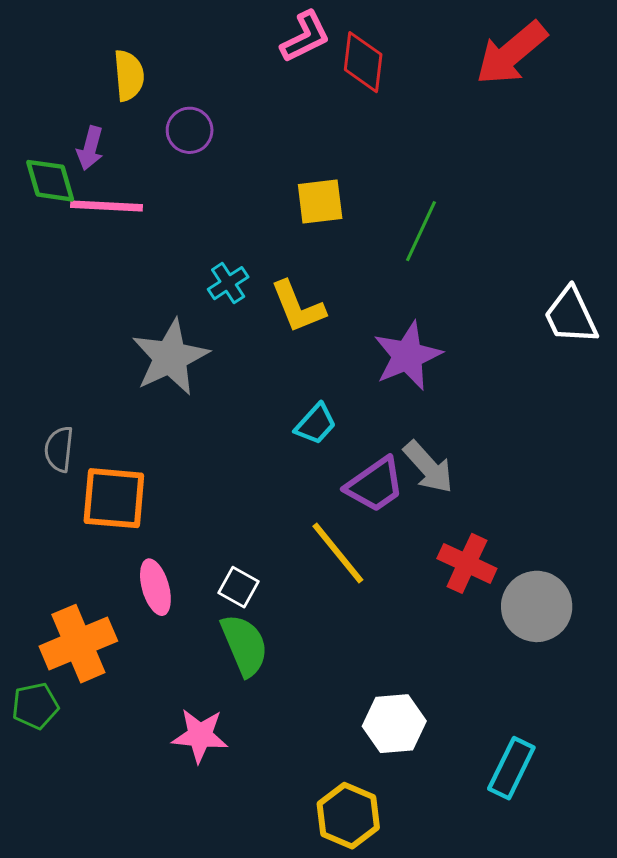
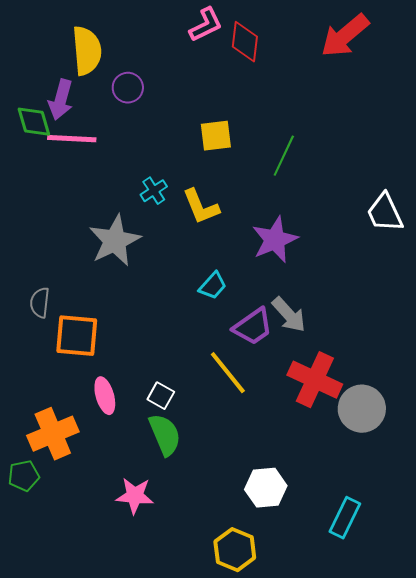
yellow semicircle: (129, 75) -> (87, 51), size x1.4
purple arrow: (90, 148) -> (61, 100), size x1.4
red cross: (467, 563) -> (315, 380), size x1.4

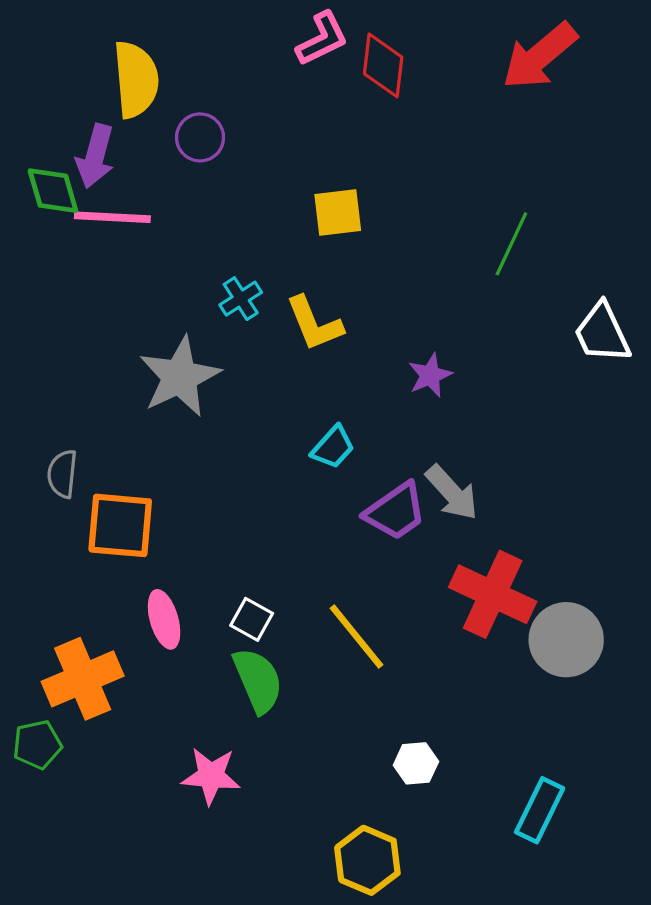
green line: (284, 156) -> (511, 244), moved
purple star: (275, 240) -> (430, 375), size x0.6
yellow line: (228, 373) -> (356, 637), moved
white hexagon: (266, 488) -> (416, 763), size x0.7

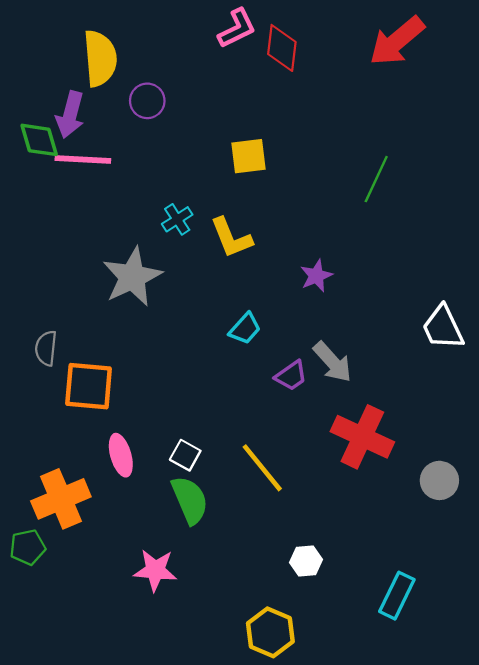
white trapezoid: (602, 333) -> (443, 327), moved
purple trapezoid: (396, 511) -> (291, 376), size x0.7
gray circle: (566, 640) -> (439, 480), moved, size x0.7

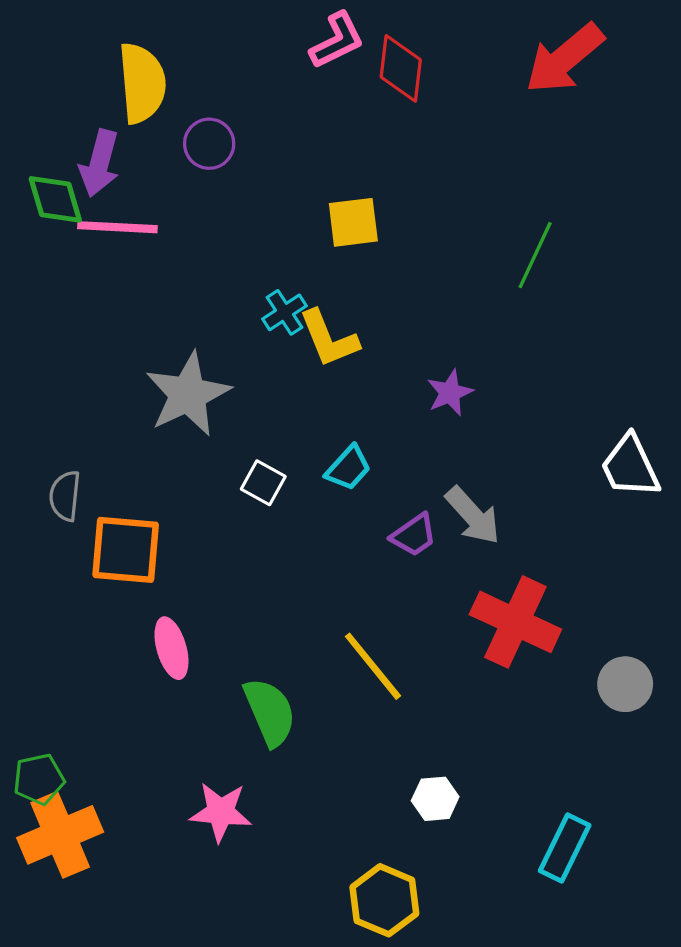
cyan cross: (177, 219) -> (285, 312), moved
white square: (185, 455) -> (263, 483), moved
orange cross: (61, 499) -> (60, 835), moved

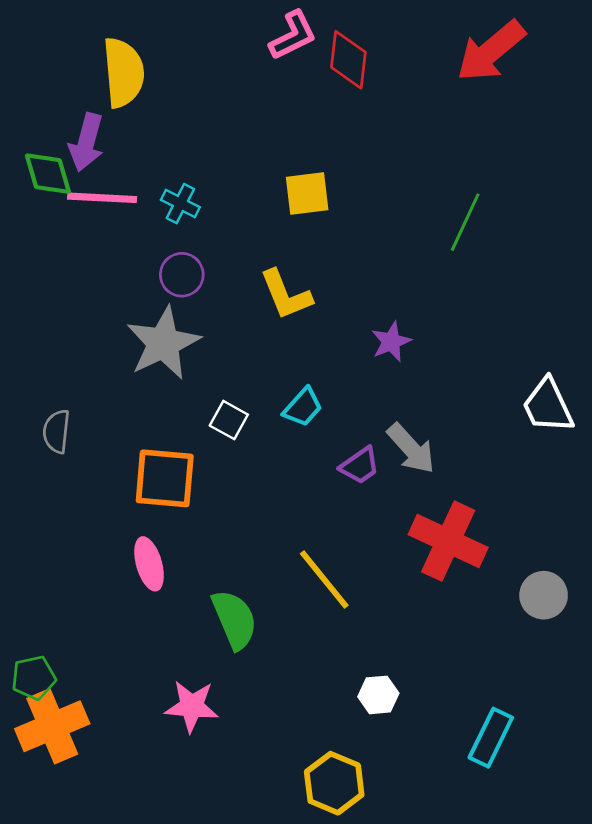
purple circle: (209, 144) -> (182, 275), moved
cyan cross: (285, 312) -> (180, 204), moved, turned -30
orange square: (126, 550) -> (165, 478), moved

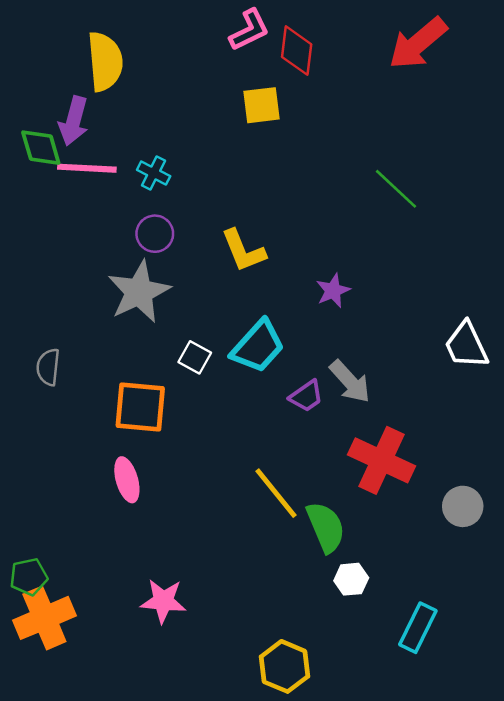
yellow square: (307, 194) -> (261, 105), moved
green line: (465, 222) -> (396, 189), turned -72
cyan trapezoid: (303, 407) -> (258, 346), size x1.6
green semicircle: (234, 619) -> (326, 527), moved
white hexagon: (378, 695) -> (351, 579), moved

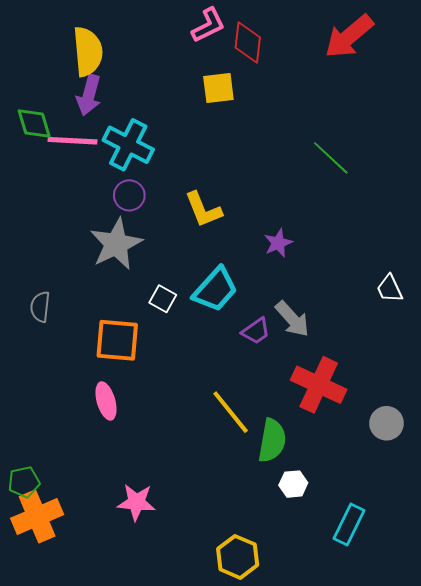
purple arrow: (74, 121) -> (89, 95), moved
cyan cross: (154, 173) -> (128, 145), size x1.8
white trapezoid: (466, 345) -> (390, 289), size x0.7
green semicircle: (326, 527) -> (272, 440), turned 33

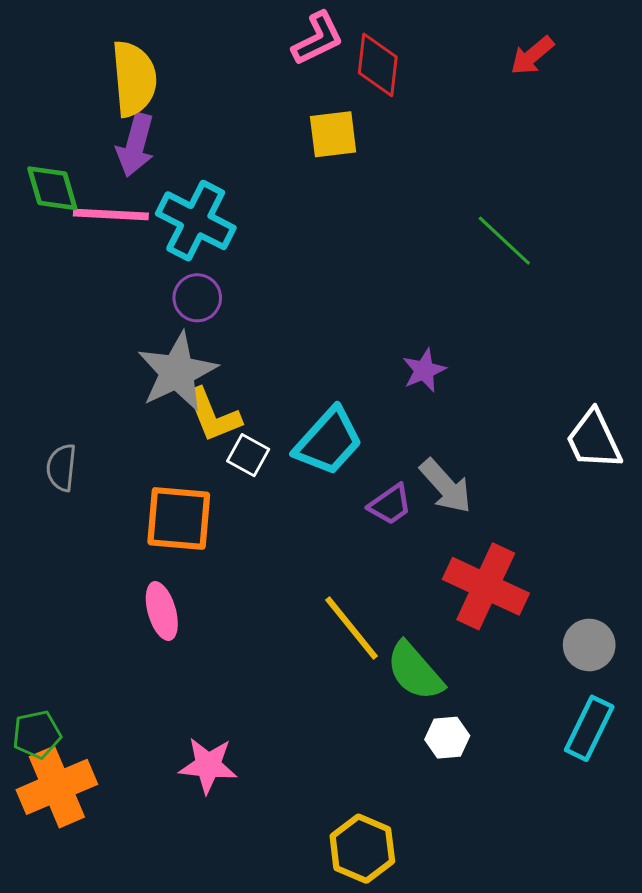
red arrow: (349, 36) -> (532, 56), size x0.6
yellow L-shape: (203, 210) -> (213, 415), moved
white trapezoid: (390, 289) -> (594, 440), size x1.4
green semicircle: (272, 440) -> (415, 671), turned 129
cyan rectangle: (349, 525) -> (589, 728), moved

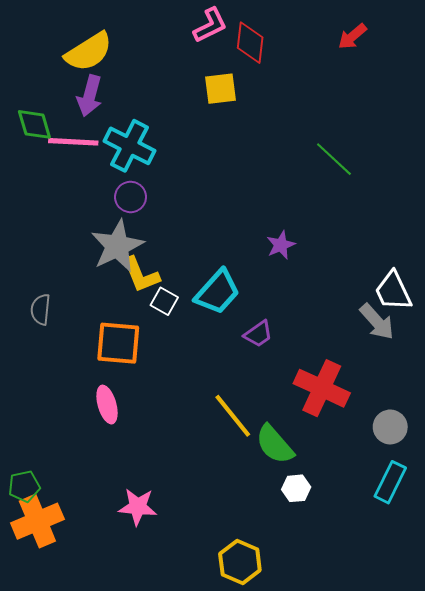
yellow semicircle: (134, 79) -> (89, 52), turned 63
gray arrow: (446, 486) -> (377, 322), moved

